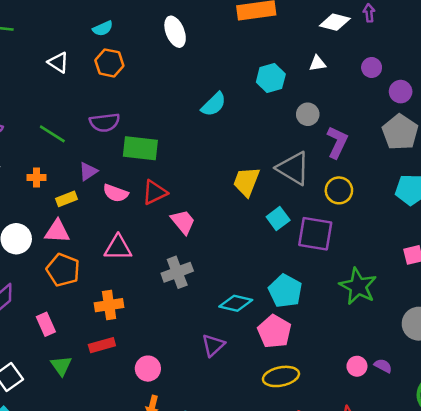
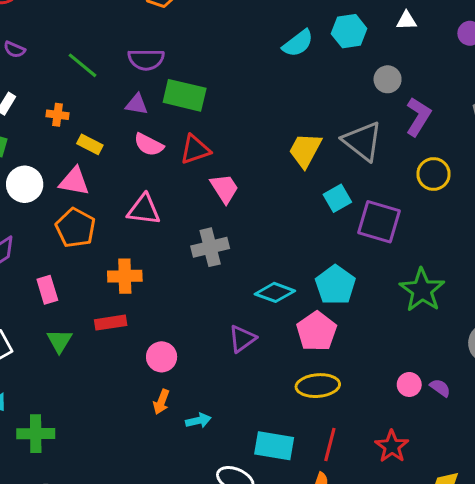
cyan semicircle: (214, 104) -> (298, 43), moved
purple triangle: (88, 171) -> (137, 104), moved, turned 36
yellow circle: (339, 190) -> (434, 174), moved
yellow rectangle: (66, 199) -> (90, 144), turned 42

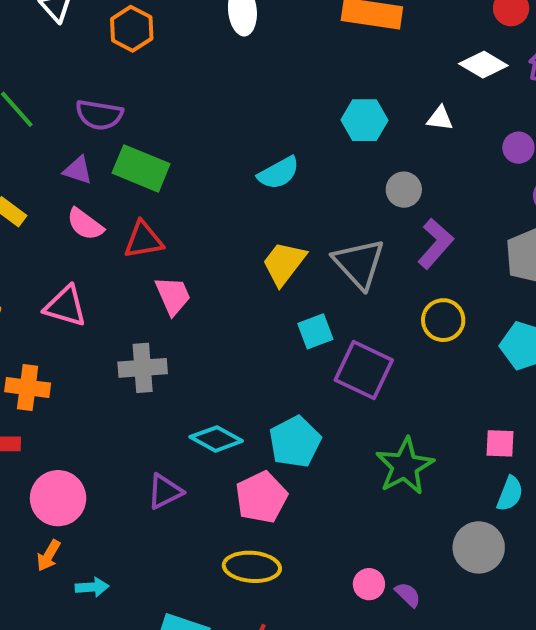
cyan semicircle: (298, 43) -> (279, 173), moved
pink circle: (162, 357) -> (58, 498), size x1.4

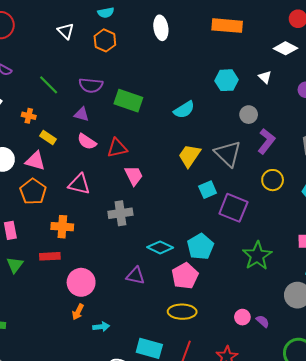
white triangle: (440, 118) -> (265, 77), turned 40
green rectangle: (141, 168) -> (128, 101), moved
purple triangle: (165, 491) -> (135, 276), turned 42

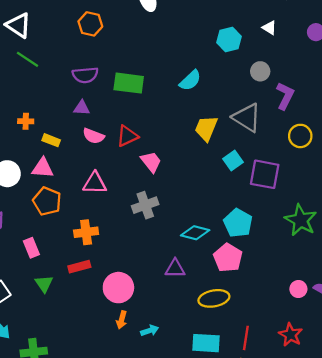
white triangle: (66, 31) -> (19, 25), moved, size x1.4
green line: (49, 85) -> (27, 59), moved
yellow ellipse: (182, 312) -> (214, 298), moved

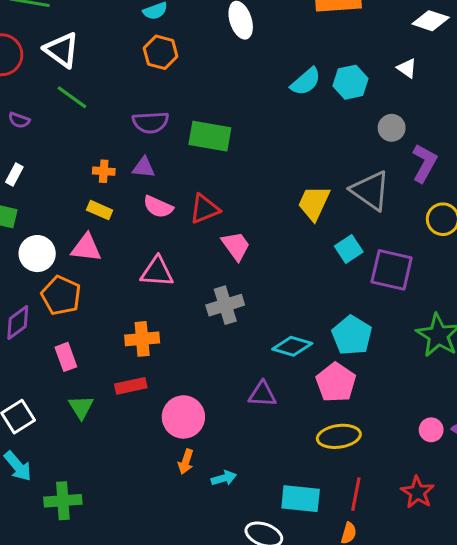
cyan semicircle: (190, 80) -> (306, 81), moved
orange cross: (26, 121) -> (104, 171), moved
orange pentagon: (47, 201) -> (61, 295), moved
yellow ellipse: (214, 298) -> (339, 436), moved

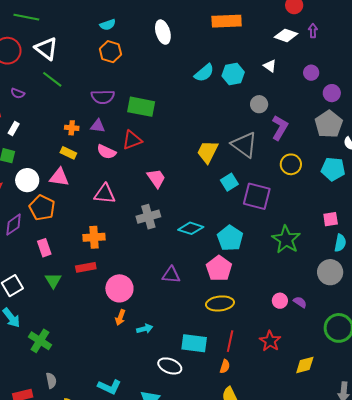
red triangle: (205, 209) -> (132, 140), moved
cyan diamond: (292, 346) -> (191, 228), moved
green cross: (63, 501) -> (40, 341), turned 35

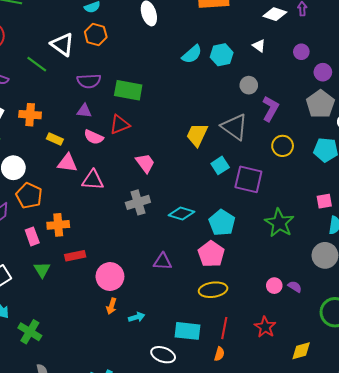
white triangle: (46, 49) -> (62, 44), moved
orange cross: (72, 128) -> (30, 115), moved, size x1.5
pink triangle: (59, 177) -> (67, 163), moved
orange cross: (94, 237) -> (58, 225), moved

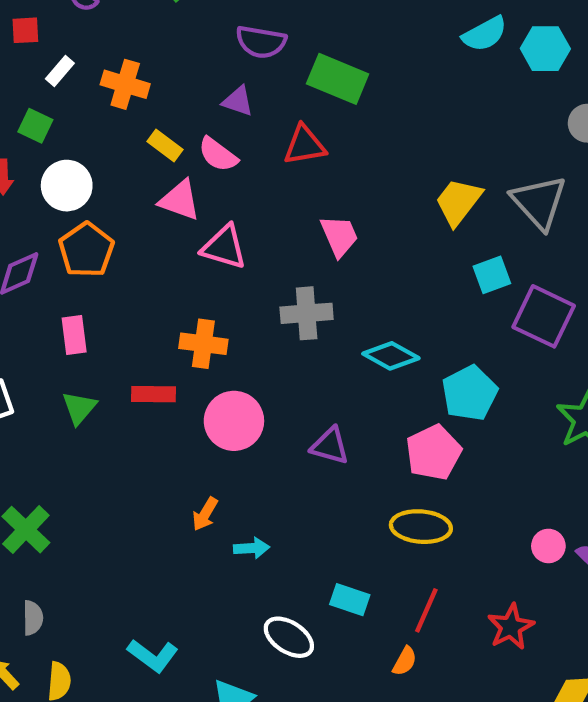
pink semicircle: (94, 137) -> (218, 154), moved
orange cross: (58, 225) -> (203, 344), moved
pink circle: (110, 277) -> (234, 421), moved
cyan rectangle: (187, 331) -> (350, 600), size x0.7

